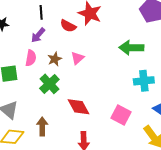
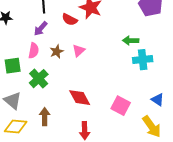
green arrow: (131, 48) -> (131, 41), size x0.7
cyan cross: (144, 81) -> (143, 60), moved
green cross: (49, 84) -> (39, 79), moved

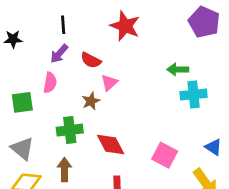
red semicircle: (70, 20) -> (91, 60), moved
brown star: (57, 52) -> (91, 101), moved
green cross: (39, 79) -> (70, 130), moved, turned 36

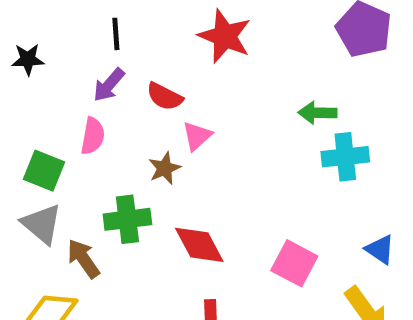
green square: (22, 102) -> (44, 171), turned 30
gray triangle: (22, 149) -> (42, 224), moved
brown arrow: (64, 170) -> (83, 259), moved, turned -35

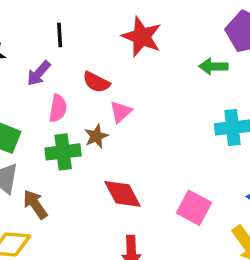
purple arrow: (109, 85) -> (39, 73), moved
green arrow: (317, 113) -> (213, 66), moved
pink semicircle: (93, 136) -> (58, 108), moved
green cross: (127, 219) -> (63, 152), moved

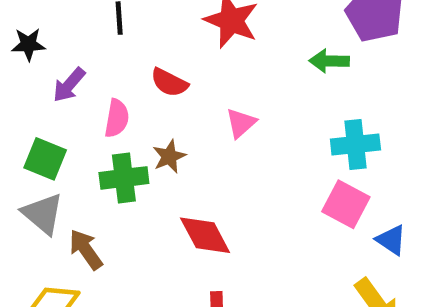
purple arrow: (39, 73) -> (69, 85), moved
pink triangle: (121, 112) -> (241, 123), moved
pink square: (194, 208) -> (346, 204), moved

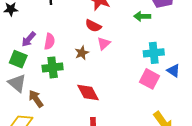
red semicircle: (169, 82) -> (93, 26), moved
purple arrow: (69, 85) -> (29, 39), moved
brown star: (169, 156) -> (82, 53), moved
blue triangle: (391, 240) -> (174, 71), moved

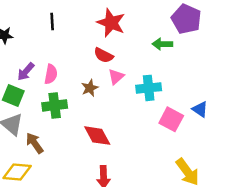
cyan cross: (154, 53) -> (149, 88), moved

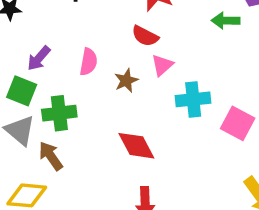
pink semicircle: (51, 74) -> (88, 62), moved
cyan cross: (149, 88) -> (193, 99), moved
green cross: (55, 105) -> (59, 113), moved

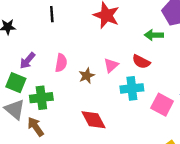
red semicircle: (145, 36) -> (141, 62), moved

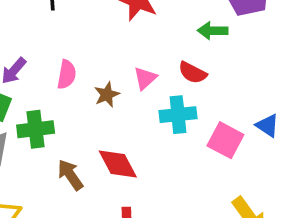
brown arrow: (36, 127) -> (70, 175), moved

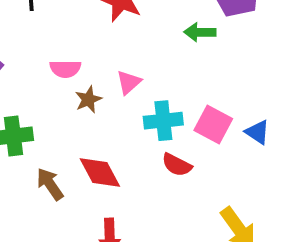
red semicircle: (193, 73) -> (177, 165), moved
pink semicircle: (67, 74) -> (65, 69), moved, turned 80
pink square: (225, 140) -> (213, 124), moved

